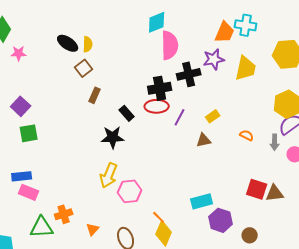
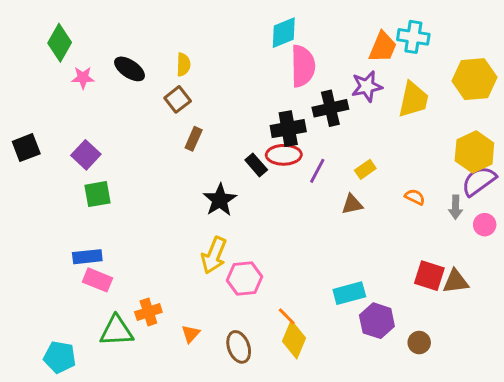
black ellipse: (68, 43) -> (130, 69), moved
black rectangle: (127, 113) -> (256, 165), moved
black star: (113, 137) -> (220, 200), turned -30

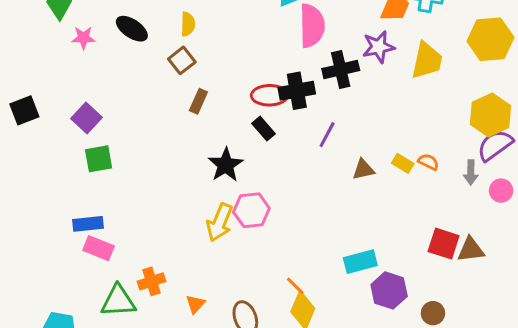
red ellipse: (284, 155) -> (270, 95), moved
yellow rectangle: (365, 169) -> (403, 163), moved, turned 66
pink hexagon: (245, 279) -> (251, 210), moved

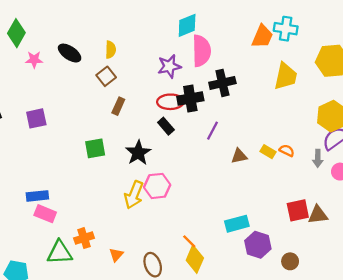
purple star: (378, 47) -> (169, 66), moved
purple square: (86, 118) -> (36, 118), turned 35
green square: (99, 159) -> (95, 148), moved
red square: (444, 244) -> (298, 210), turned -30

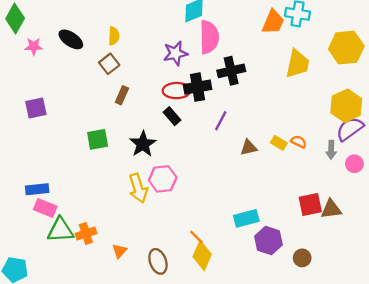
yellow arrow: (134, 195) -> (138, 188), turned -40
green triangle: (60, 252) -> (60, 230), moved

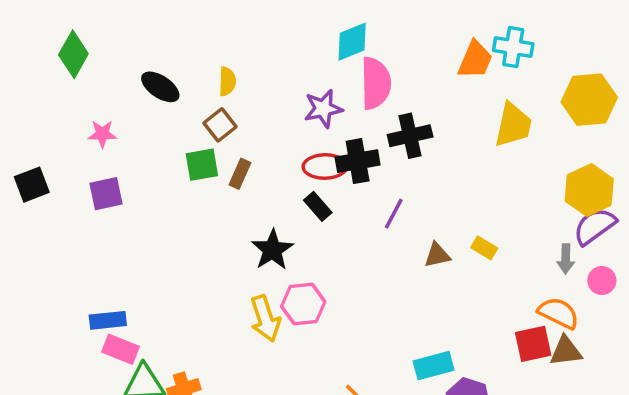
pink star: (34, 46) -> (102, 134), moved
green square: (98, 139) -> (202, 165), moved
orange semicircle: (299, 142) -> (558, 313), moved, size x1.6

